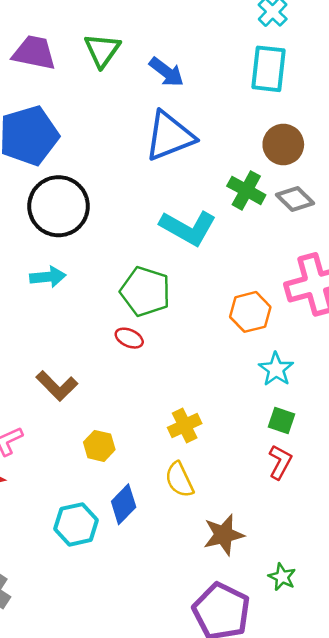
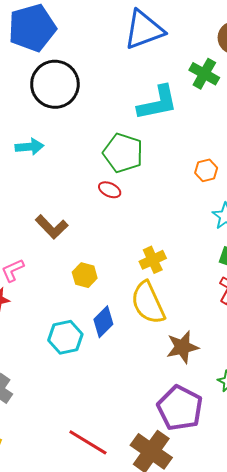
cyan L-shape: (188, 228) -> (158, 103), turned -42
cyan arrow: (48, 277) -> (29, 147), moved
orange hexagon: (250, 312) -> (206, 170), size x0.7
yellow semicircle: (179, 480) -> (148, 303), size x1.5

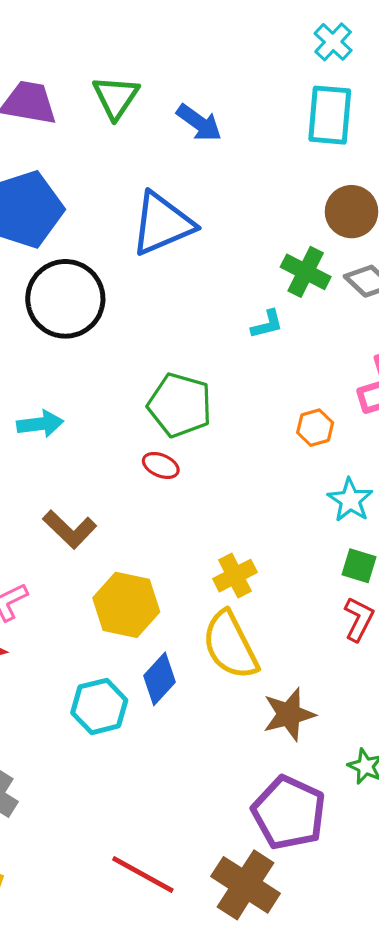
blue triangle: (144, 30) -> (162, 224), moved
cyan L-shape: (158, 103) -> (267, 324), moved, size x0.5
cyan arrow: (29, 147) -> (40, 424), moved
yellow hexagon: (85, 275) -> (126, 605), size x1.6

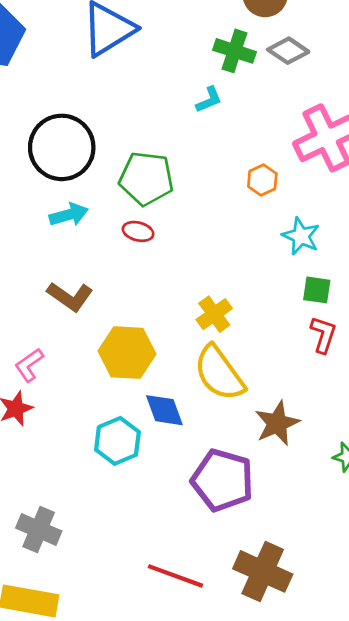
black circle: (65, 299) -> (62, 147), moved
cyan arrow: (40, 424) -> (69, 215), moved
blue diamond: (160, 679) -> (164, 410), turned -54
purple pentagon: (289, 813) -> (223, 480), moved

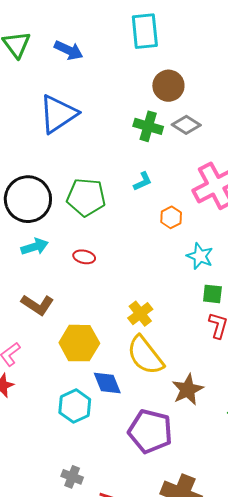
cyan L-shape: (209, 100) -> (143, 181), moved
green pentagon: (146, 178) -> (86, 197), moved
gray cross: (39, 530) -> (72, 477), moved, size x0.7

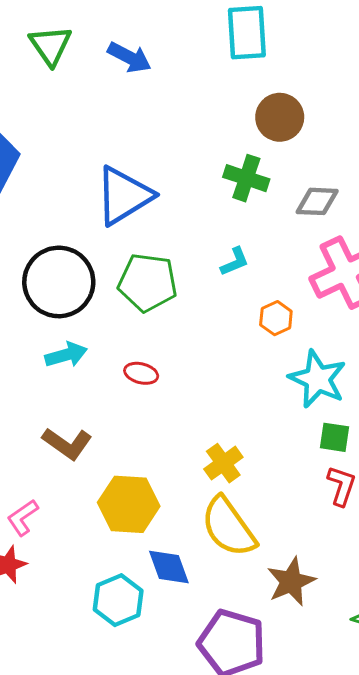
blue triangle: (58, 114) -> (124, 196), moved
gray diamond: (186, 125) -> (317, 201), moved, turned -32
cyan star: (200, 256) -> (318, 379), size x1.4

